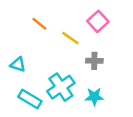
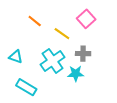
cyan cross: (61, 87) -> (53, 61), moved
cyan star: (94, 97) -> (76, 74), moved

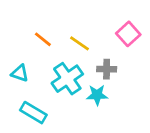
pink square: (86, 19) -> (128, 34), moved
orange line: (35, 21) -> (43, 39), moved

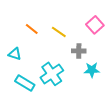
cyan cross: (67, 79) -> (52, 74), moved
cyan star: (97, 95) -> (92, 70), moved

